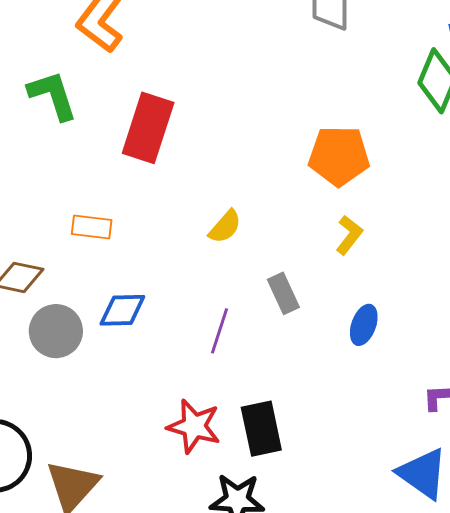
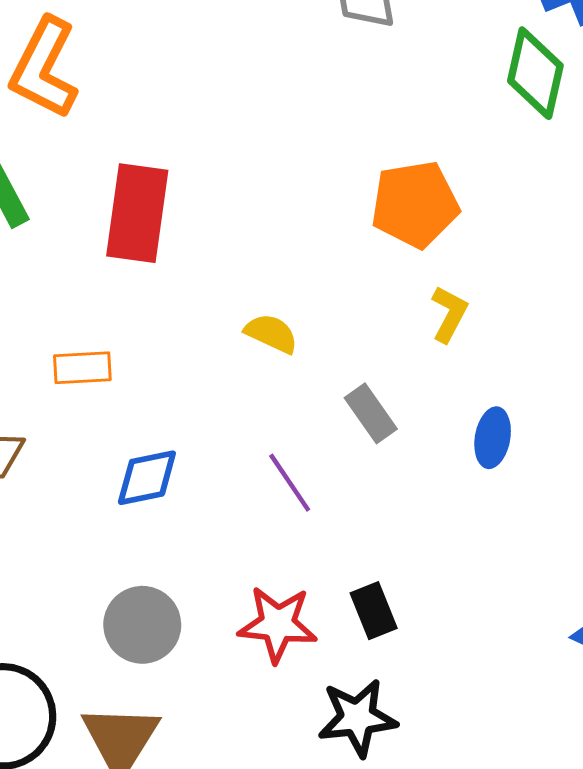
yellow semicircle: (225, 227) -> (271, 333), turned -96
gray circle: (56, 331) -> (142, 625), moved
purple line: (220, 331) -> (290, 483), turned -42
black rectangle: (261, 429) -> (374, 611), size x0.7

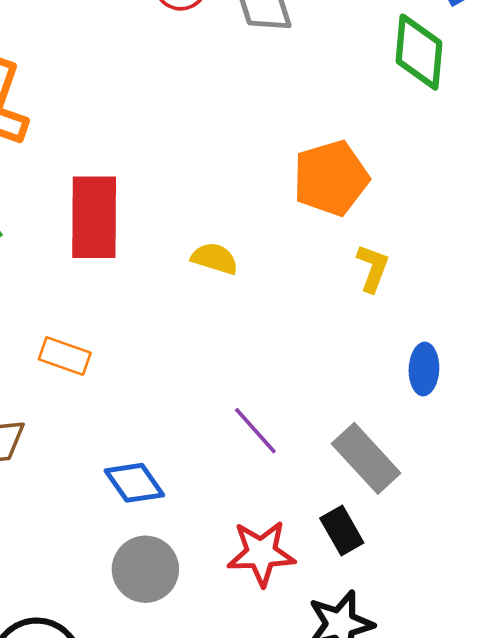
yellow semicircle: (271, 333) -> (215, 258), moved
orange rectangle: (82, 368) -> (65, 356), turned 30
gray rectangle: (371, 413) -> (366, 458), moved, size x1.4
blue diamond: (147, 478) -> (134, 483), moved, turned 74

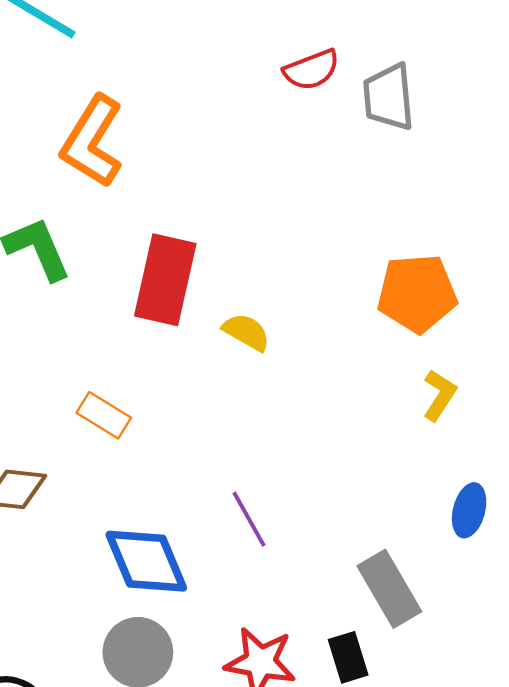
yellow semicircle: (215, 258) -> (246, 332), moved
purple line: (255, 431) -> (249, 519), moved
blue diamond: (134, 483) -> (146, 561), size x1.4

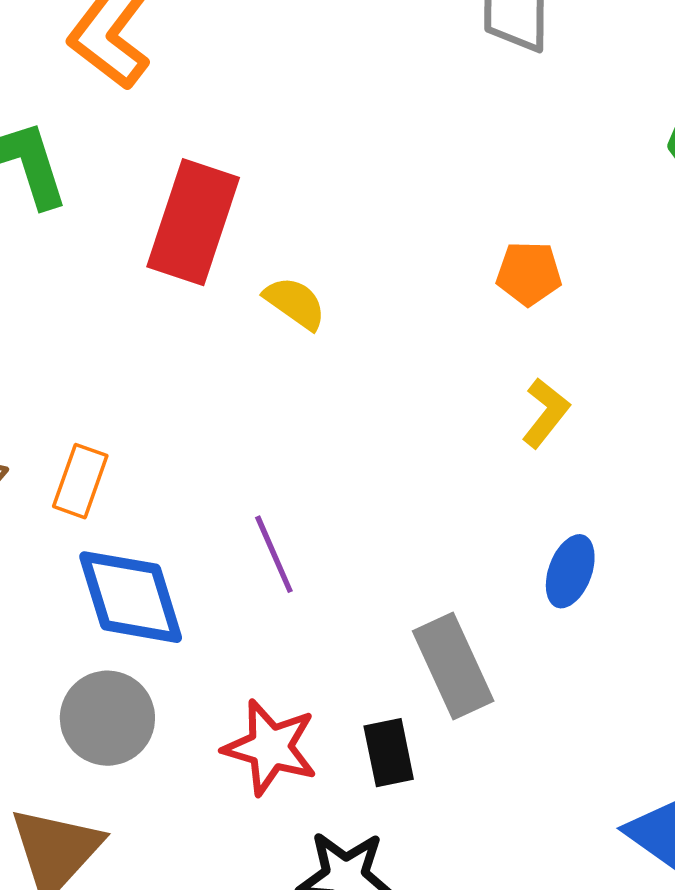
orange pentagon: (417, 293) -> (529, 273), size x0.6
orange rectangle: (104, 415) -> (80, 481), moved, turned 72

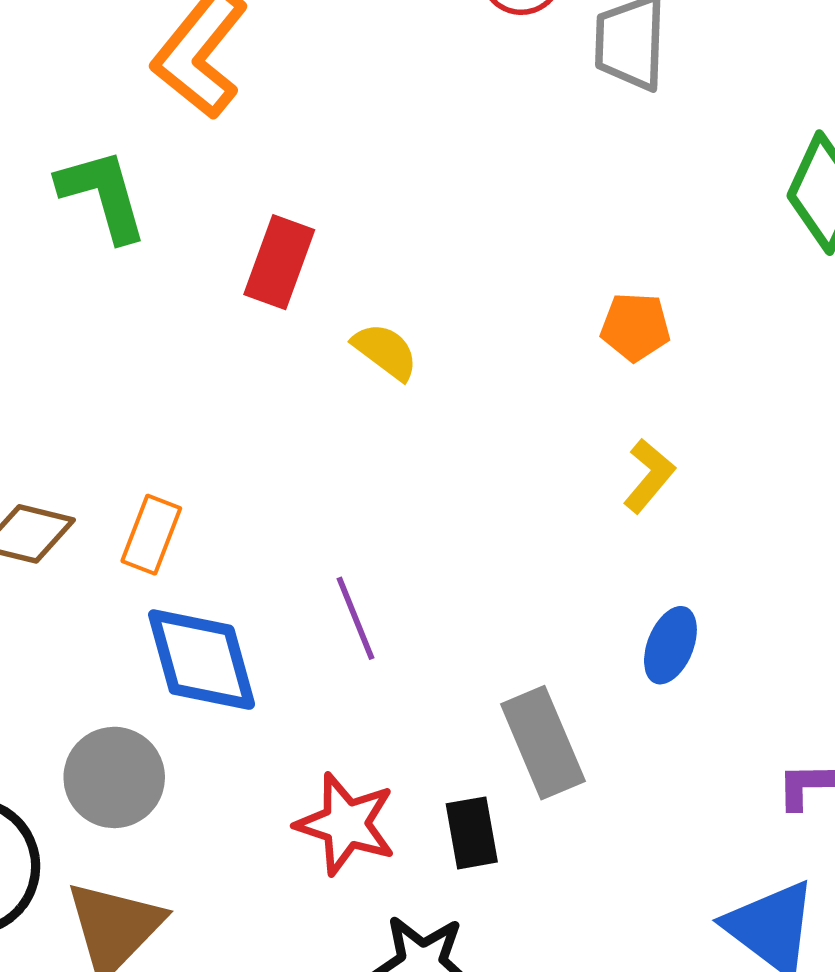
red rectangle: (193, 222) -> (279, 262), size x0.7
gray circle: (107, 718) -> (114, 777), moved

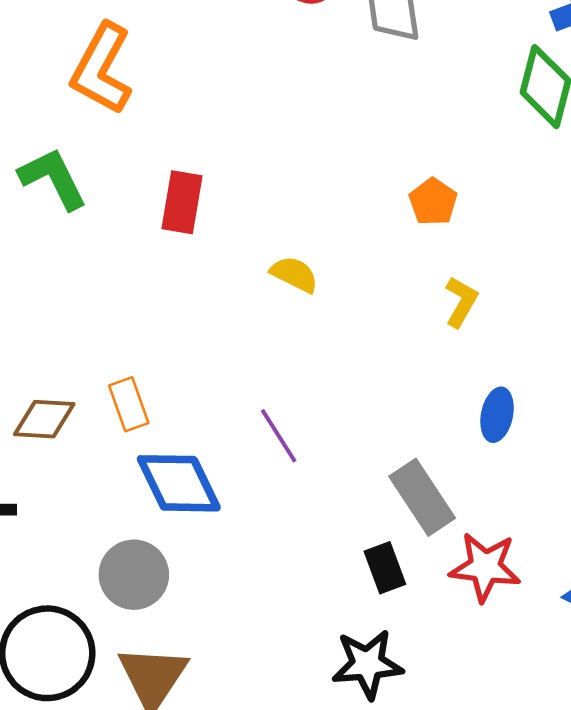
orange pentagon: (635, 327) -> (433, 202), turned -30
yellow semicircle: (385, 351) -> (294, 274), moved
orange rectangle: (151, 535) -> (129, 404), turned -30
red star: (346, 824) -> (485, 567), moved

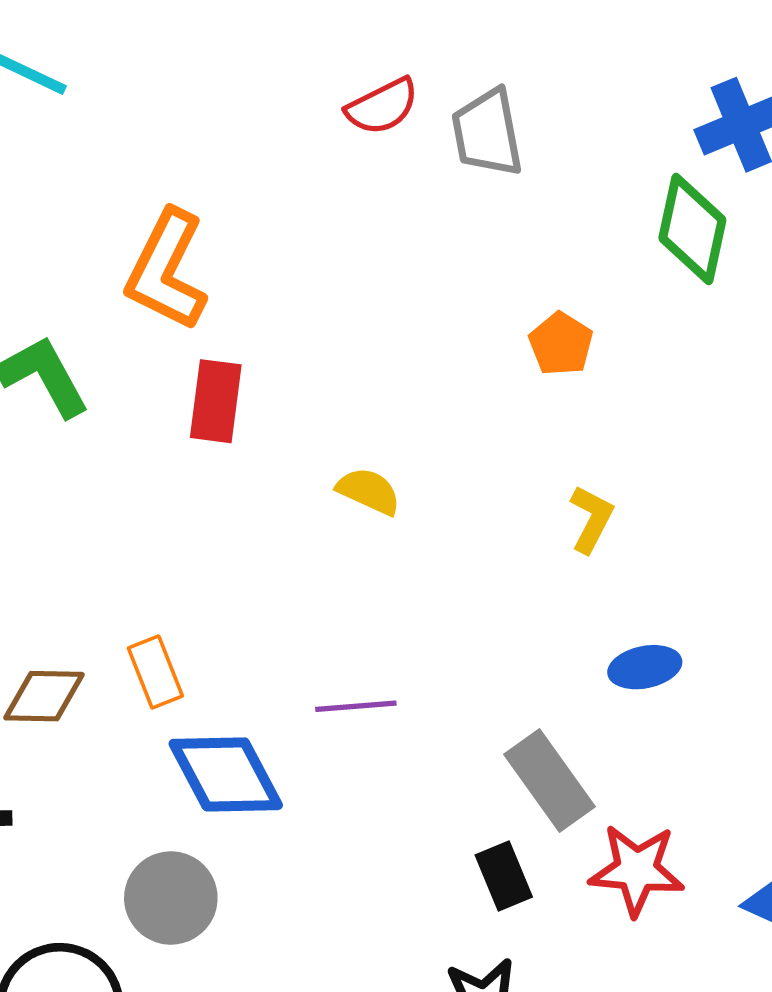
orange L-shape: (102, 69) -> (167, 270), moved
orange pentagon: (433, 202) -> (561, 344), moved
blue ellipse: (497, 415) -> (645, 667), turned 69
purple line: (279, 436) -> (356, 706), turned -60

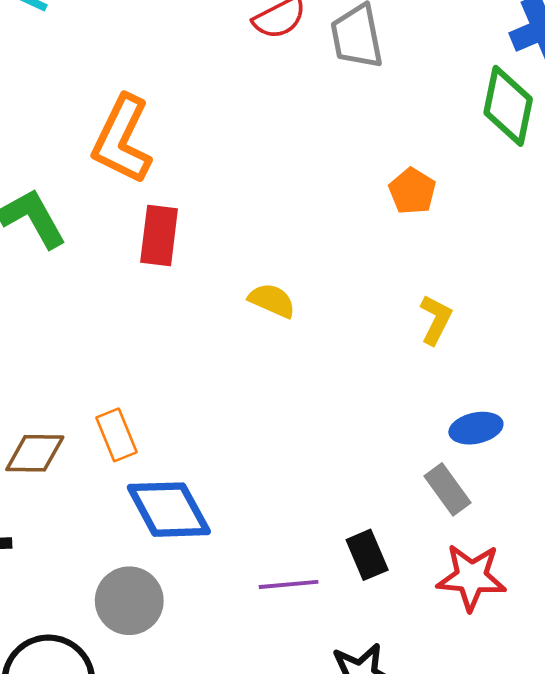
purple line: (356, 706) -> (289, 584), moved
gray rectangle: (550, 780) -> (448, 489), moved, size x0.7
black rectangle: (504, 876) -> (367, 555), moved

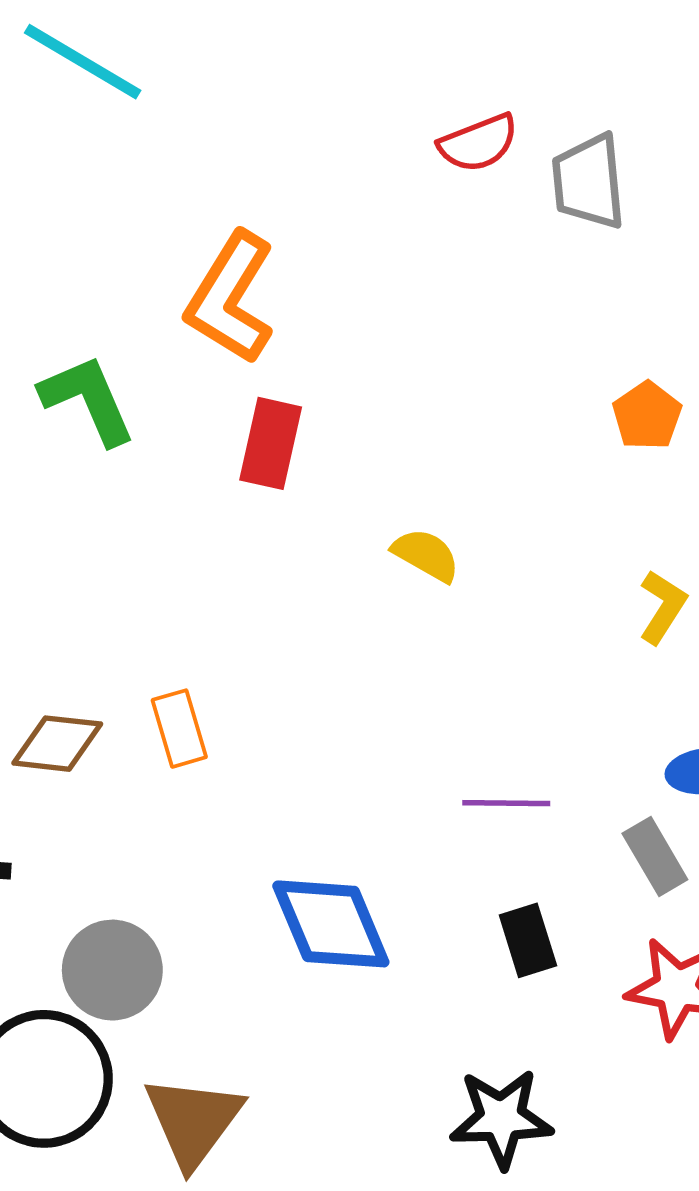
blue diamond: (169, 510) -> (331, 924), moved
purple line: (289, 584) -> (506, 803), moved
gray circle: (129, 601) -> (112, 970), moved

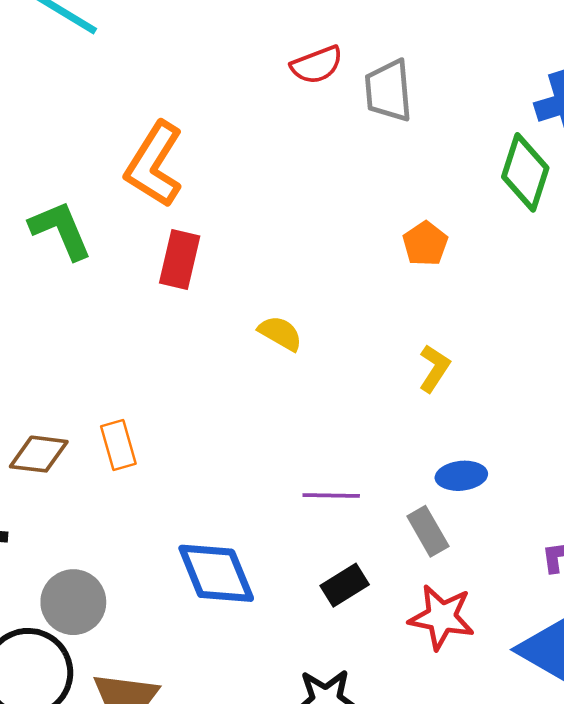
black rectangle: (528, 940) -> (345, 585), turned 75

